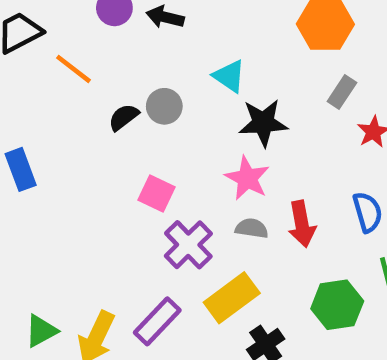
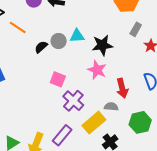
cyan triangle: (229, 76) -> (77, 36), moved, turned -35
gray semicircle: (252, 228) -> (111, 107), moved

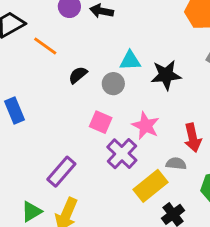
gray circle: (59, 41) -> (113, 84), moved
pink star: (97, 70) -> (146, 126), moved
purple rectangle: (62, 135) -> (61, 172), moved

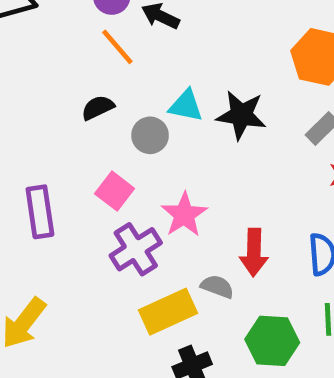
orange line: (45, 46) -> (117, 47), moved
black star: (166, 75) -> (241, 115), moved
purple rectangle: (61, 172) -> (40, 212), moved, turned -64

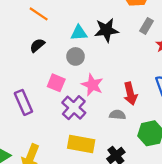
gray circle: (150, 135) -> (76, 56), moved
yellow rectangle: (168, 312) -> (81, 144), moved, turned 50

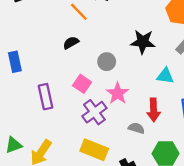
cyan triangle: (79, 33) -> (165, 76), moved

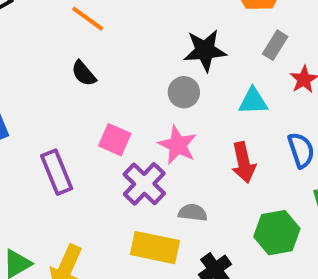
black semicircle: (71, 43) -> (84, 73), turned -91
gray circle: (107, 62) -> (184, 92), moved
gray semicircle: (136, 128) -> (193, 213), moved

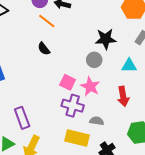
pink square: (115, 140) -> (68, 82), moved
purple rectangle: (57, 172) -> (22, 118), moved
purple cross: (144, 184) -> (73, 106), turned -30

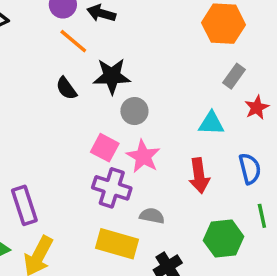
black star: (106, 39) -> (112, 76), moved
gray circle: (94, 60) -> (134, 111), moved

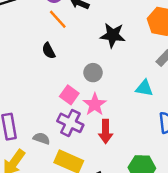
black star: (112, 76) -> (113, 35), moved
red arrow: (199, 176) -> (106, 131), moved
gray semicircle: (152, 216) -> (41, 138), moved

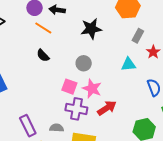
red arrow: (106, 131) -> (107, 108), turned -108

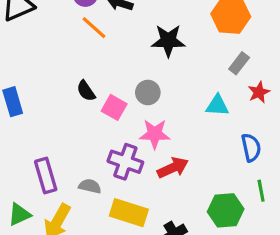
black semicircle: (43, 55) -> (86, 91), moved
pink square: (69, 87) -> (114, 107), moved
pink star: (92, 89) -> (155, 134), turned -30

